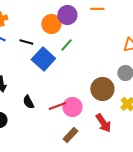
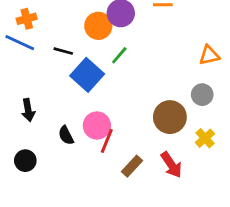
red line: (57, 106) -> (107, 141), turned -48
pink circle: (72, 107) -> (97, 126), moved
brown rectangle: (70, 135) -> (132, 166), moved

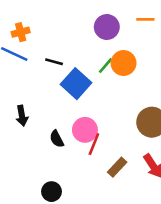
orange circle: (98, 26) -> (124, 63), moved
black circle: (25, 161) -> (52, 192), moved

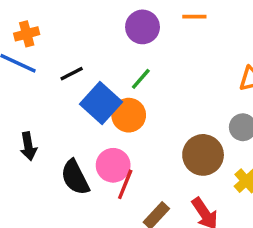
black line: (54, 62) -> (72, 74), turned -42
orange circle: (124, 63) -> (129, 115), moved
black semicircle: (57, 139) -> (75, 177), size x1.5

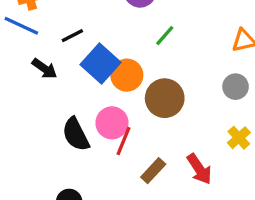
green line: (141, 79) -> (165, 36), moved
black arrow: (28, 146) -> (44, 69), moved, turned -45
brown circle: (203, 155) -> (165, 98), moved

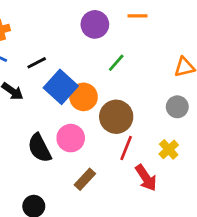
yellow cross: (239, 138) -> (169, 149), moved
red line: (124, 141) -> (126, 148), moved
brown rectangle: (153, 171) -> (85, 179), moved

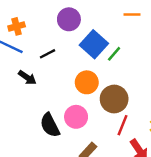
purple circle: (95, 24) -> (69, 19), moved
blue square: (61, 87) -> (94, 44), moved

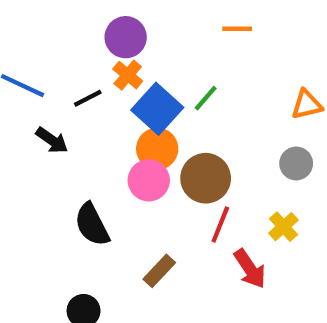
orange cross: (17, 26) -> (128, 75), moved, turned -35
blue square: (94, 44) -> (157, 109), moved
pink circle: (76, 117) -> (149, 180), moved

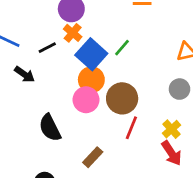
red arrow: (250, 269) -> (172, 153), moved

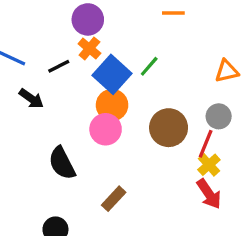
brown circle: (122, 98) -> (169, 128), moved
red line: (131, 128) -> (206, 144), moved

